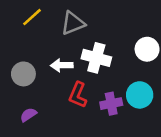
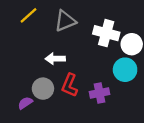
white cross: (96, 58) -> (106, 33), moved
gray circle: (23, 74) -> (43, 89), moved
cyan circle: (140, 95) -> (125, 70), moved

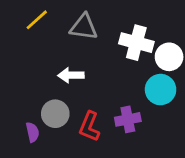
gray triangle: (65, 21) -> (84, 27), turned 30
red L-shape: (70, 85) -> (89, 127), moved
purple semicircle: (25, 103) -> (33, 132), turned 112

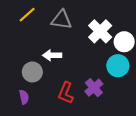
white cross: (136, 43) -> (100, 31), turned 30
gray circle: (55, 114) -> (32, 72), moved
purple cross: (128, 119) -> (94, 88), turned -30

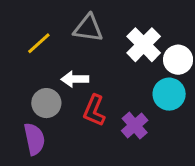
yellow line: (27, 15) -> (39, 43), moved
red L-shape: (66, 93) -> (94, 111), moved
purple semicircle: (24, 97) -> (34, 139), size x1.5

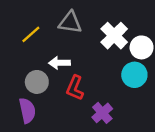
purple cross: (135, 125) -> (102, 113), moved

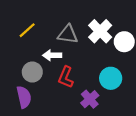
gray triangle: (70, 22) -> (68, 34), moved
cyan circle: (134, 75) -> (111, 78), moved

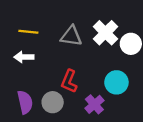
yellow line: (27, 30) -> (28, 32), turned 48
white arrow: (52, 55) -> (24, 57), moved
gray circle: (32, 72) -> (53, 102), moved

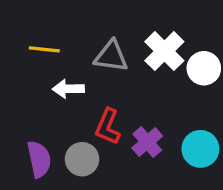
white arrow: (24, 57) -> (68, 89), moved
cyan circle: (116, 82) -> (200, 149), moved
purple cross: (94, 104) -> (147, 142), moved

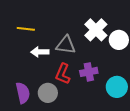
gray triangle: (111, 56) -> (66, 45), moved
purple cross: (147, 142) -> (89, 72), moved, turned 30

